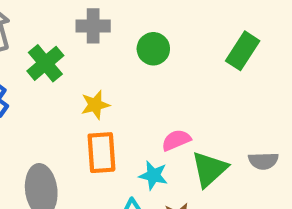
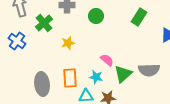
pink semicircle: (176, 140) -> (107, 60), turned 64
orange rectangle: (101, 153) -> (70, 78), moved
gray semicircle: (263, 161) -> (149, 70), size x1.5

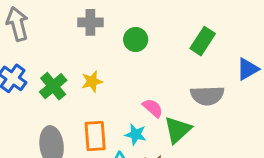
green cross: (44, 23) -> (53, 86), moved
gray semicircle: (149, 70) -> (207, 96), moved

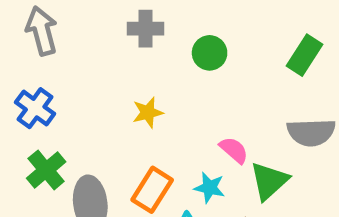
green cross: (53, 86) -> (46, 170), moved
orange rectangle: (95, 136) -> (152, 190), turned 36

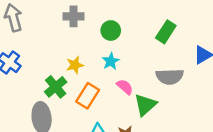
green cross: (46, 170) -> (56, 87), moved
cyan star: (210, 188) -> (111, 61), moved, turned 30
orange rectangle: (152, 190) -> (88, 96), moved

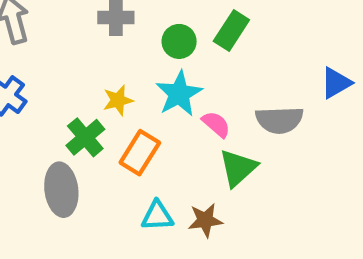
green rectangle: (166, 32) -> (231, 31), moved
cyan star: (111, 61) -> (179, 94), size x1.5
pink semicircle: (125, 87) -> (216, 124), moved

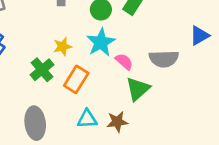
gray ellipse: (61, 190) -> (35, 123), moved

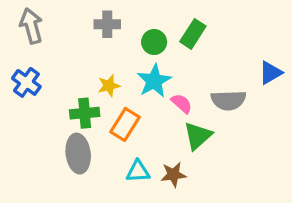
green cross: (42, 70) -> (85, 113), turned 35
gray ellipse: (35, 123) -> (78, 154), moved

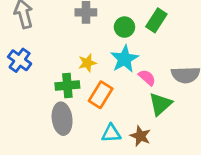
brown star: (173, 175) -> (140, 136), turned 30

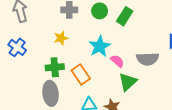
green circle: (124, 27) -> (100, 11), moved
yellow star: (87, 63) -> (61, 38), moved
orange rectangle: (101, 95) -> (81, 75), turned -66

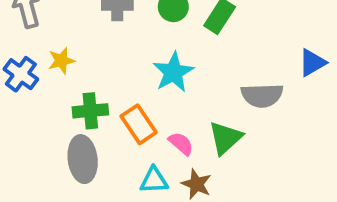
yellow star: (61, 38) -> (61, 61), moved
pink semicircle: (117, 61) -> (181, 144), moved

